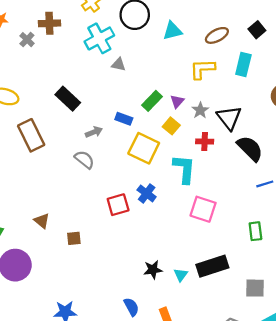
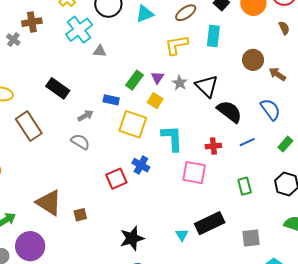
red cross: (205, 141) -> (213, 146), moved
brown triangle: (42, 221) -> (49, 203), size x1.8
black star: (153, 270) -> (132, 238), moved, size x1.4

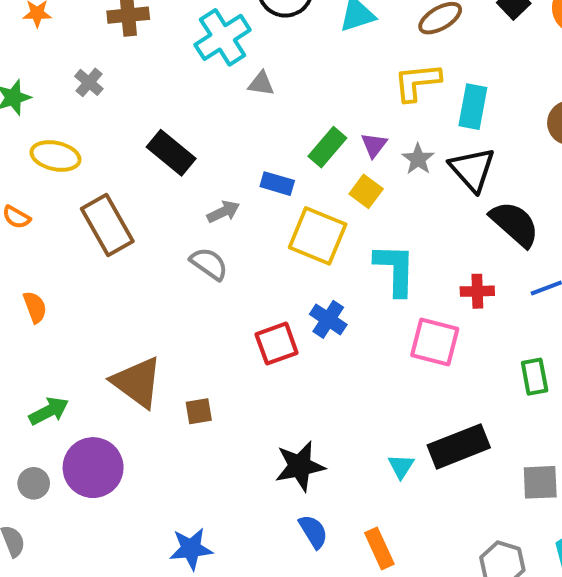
cyan rectangle: (213, 36) -> (473, 107), moved
gray cross: (13, 40) -> (89, 82), moved

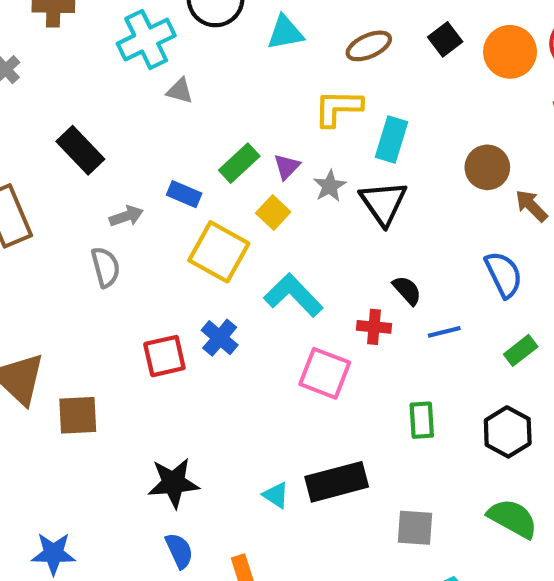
black semicircle: (515, 224) -> (407, 290), moved, size x0.6
gray semicircle: (209, 264) -> (106, 267), turned 33
cyan L-shape: (395, 270) -> (293, 295), turned -52
brown square: (199, 411) -> (78, 415), size x1.5
cyan triangle: (401, 466) -> (276, 495), turned -36

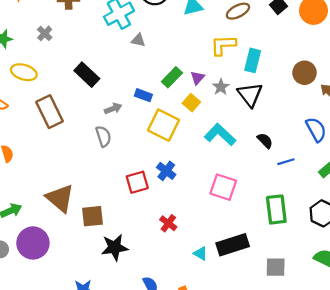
cyan L-shape: (293, 295) -> (220, 135), moved
red cross: (374, 327) -> (168, 223), moved, turned 35
green rectangle: (422, 420) -> (276, 209), size x1.5
black star: (173, 483) -> (115, 247), moved

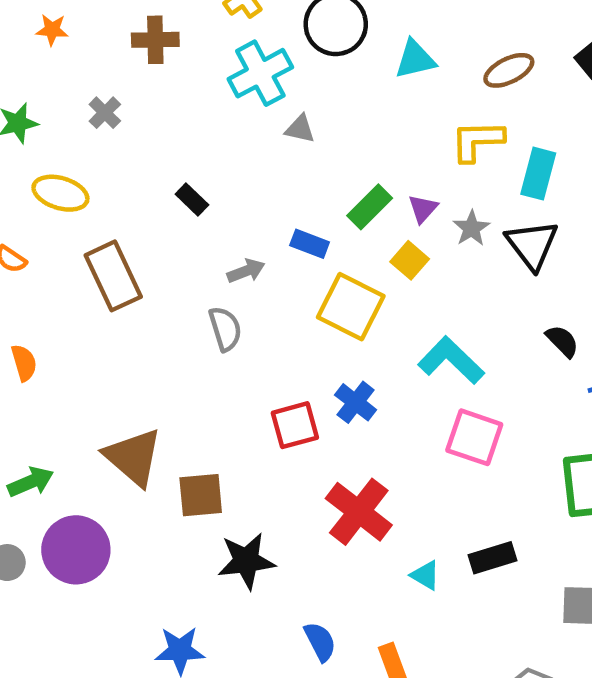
black rectangle: (87, 75) -> (192, 200), size x0.6
cyan L-shape: (220, 135) -> (451, 360), moved
red cross: (168, 223) -> (359, 512), size x1.8
black rectangle: (233, 245) -> (492, 558), size x0.7

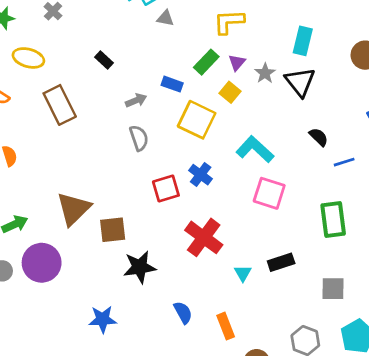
yellow L-shape: (477, 141) -> (229, 22), moved
gray semicircle: (225, 329) -> (139, 138), moved
brown triangle: (133, 457) -> (73, 209), turned 36
cyan triangle: (425, 575) -> (243, 273), turned 30

